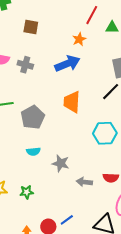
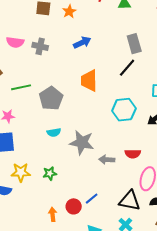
orange star: (79, 39) -> (69, 11), moved
blue arrow: (67, 64) -> (82, 42), size x0.7
gray star: (61, 163) -> (82, 142), size x1.4

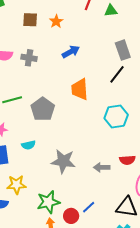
cyan semicircle: (54, 132) -> (28, 145), moved
gray star: (82, 142) -> (63, 161), moved
green star: (50, 173) -> (48, 202), moved, size x1.6

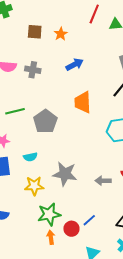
yellow star: (16, 185) -> (34, 186), moved

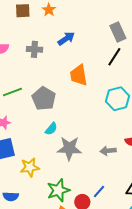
gray cross: (33, 70) -> (34, 49), moved
cyan semicircle: (30, 157) -> (51, 129), moved, turned -32
yellow star: (34, 186) -> (30, 167), moved

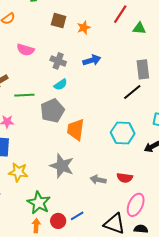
orange trapezoid: (79, 75) -> (76, 130), moved
cyan semicircle: (51, 129) -> (61, 85), moved
green star: (58, 190) -> (39, 203), turned 30

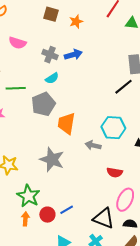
blue arrow: (92, 60) -> (73, 55), moved
gray arrow: (98, 180) -> (93, 145), moved

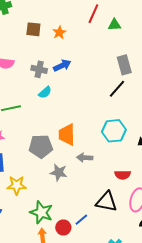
gray pentagon: (43, 104) -> (41, 146), moved, turned 30
gray arrow: (93, 145) -> (85, 158), moved
gray star: (52, 159) -> (59, 172), size x0.7
black triangle: (104, 218) -> (106, 202), moved

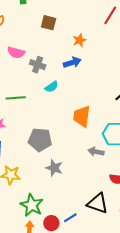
orange star: (59, 32) -> (79, 40), moved
gray cross: (39, 69) -> (38, 65), moved
orange trapezoid: (67, 135) -> (82, 116), moved
gray arrow: (85, 158) -> (96, 152), moved

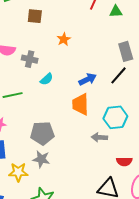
orange star: (79, 40) -> (64, 39), moved
blue arrow: (72, 62) -> (88, 79), moved
gray star: (54, 168) -> (41, 159), moved

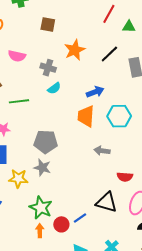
orange star: (64, 39) -> (75, 50), size x1.5
gray cross: (30, 59) -> (48, 68), moved
black line: (119, 75) -> (109, 54), moved
cyan hexagon: (115, 117) -> (119, 116), moved

